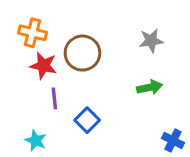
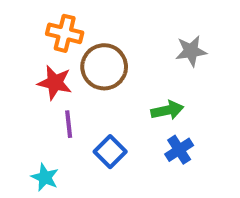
orange cross: (33, 33) -> (65, 33), moved
green arrow: (150, 87) -> (167, 110), moved
blue cross: (173, 140) -> (179, 150), moved, turned 30

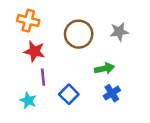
orange cross: (65, 33) -> (28, 21), moved
brown circle: (104, 67) -> (79, 34), moved
cyan star: (45, 177) -> (28, 100), moved

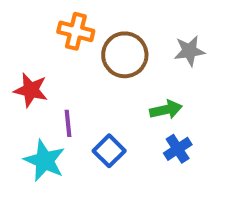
orange cross: (28, 21) -> (76, 31), moved
red star: (34, 51) -> (31, 90), moved
cyan star: (28, 100) -> (44, 161), size x1.5

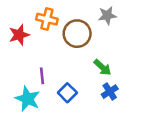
gray star: (189, 51) -> (107, 15), moved
red star: (31, 90) -> (19, 35), moved, turned -30
green arrow: (166, 110) -> (102, 67), turned 54

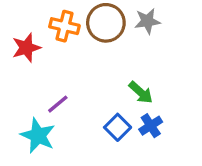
brown circle: (77, 34) -> (106, 23), moved
purple line: (42, 76) -> (58, 104), turned 56
blue square: (67, 93) -> (118, 127), moved

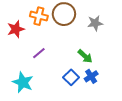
gray star: (147, 21) -> (95, 23), moved
purple line: (58, 104) -> (39, 53), moved

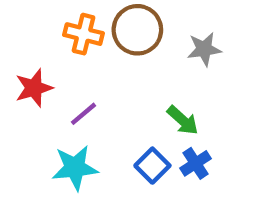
red star: (16, 29) -> (34, 88), moved
cyan star: (23, 82) -> (75, 168), moved, turned -30

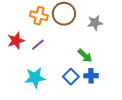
purple line: (83, 114) -> (38, 45), moved
blue cross: (196, 163) -> (91, 76), turned 32

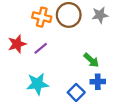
gray star: (95, 23) -> (100, 15), moved
blue square: (71, 77) -> (76, 92), moved

